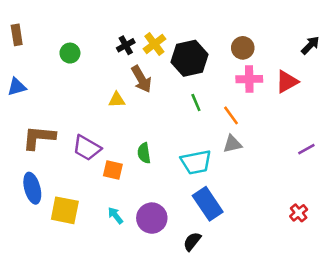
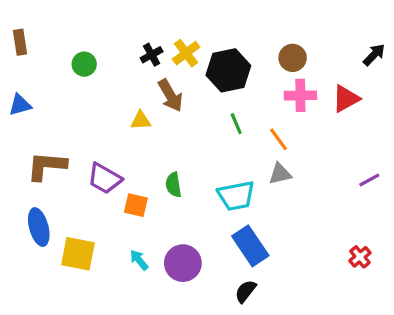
black semicircle: (192, 241) -> (246, 291), moved

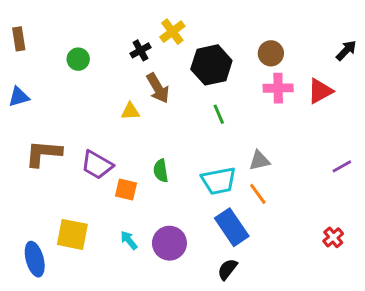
yellow cross: (186, 53) -> (172, 32), moved
orange line: (278, 139) -> (258, 194), moved
blue ellipse: (39, 227) -> (35, 259), moved

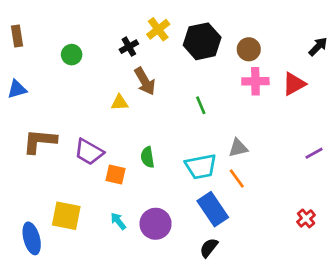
black hexagon: (211, 65) -> (202, 41), moved

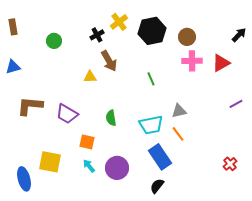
purple line: (314, 153) -> (236, 104), moved
orange square: (116, 174) -> (87, 142), moved

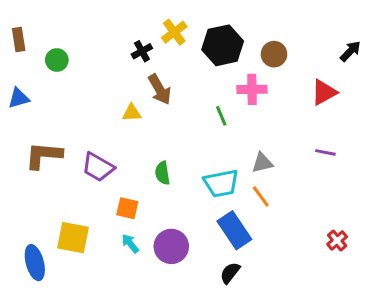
green circle: (54, 41) -> (57, 60), moved
pink cross: (192, 61) -> (252, 89), moved
purple line: (236, 104) -> (325, 152), moved, turned 40

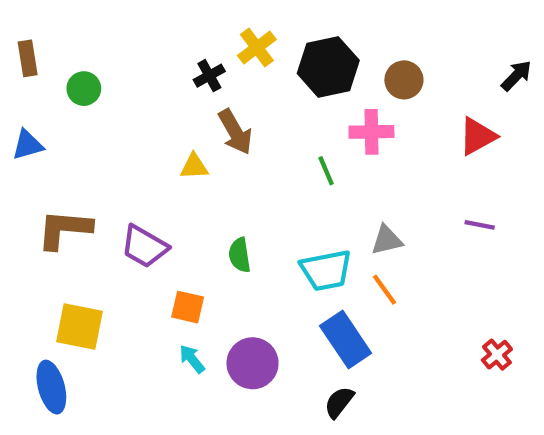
yellow square: (73, 238) -> (79, 326), moved

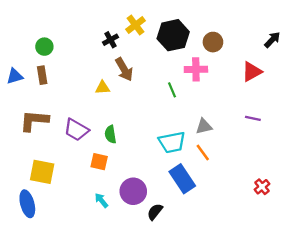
brown rectangle: (28, 58) -> (42, 75), moved
green semicircle: (240, 255) -> (110, 134), moved
cyan arrow: (192, 359) -> (101, 200), moved
black semicircle: (339, 402) -> (155, 212), moved

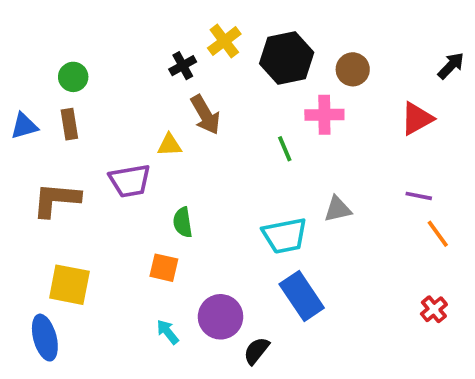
purple trapezoid: (76, 130) -> (130, 181), moved, turned -40
orange line: (203, 153) -> (438, 234), moved

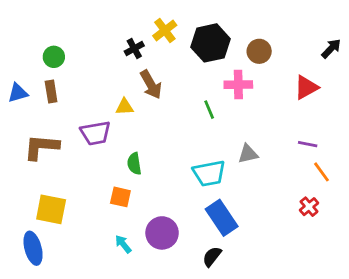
red cross: (434, 309) -> (309, 207), moved
black semicircle: (256, 351) -> (212, 257), moved

